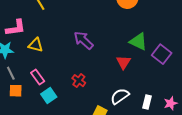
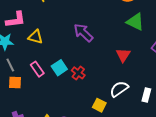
green triangle: (138, 42) -> (135, 22), moved
cyan square: (49, 95) -> (59, 68), moved

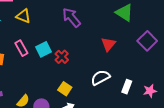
yellow square: (99, 105) -> (65, 89), moved

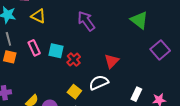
red triangle: (108, 44) -> (112, 61), moved
cyan square: (43, 49) -> (56, 51), turned 35
white semicircle: (100, 78) -> (99, 83), moved

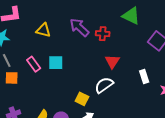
yellow triangle: (38, 16) -> (43, 30), moved
red cross: (74, 60) -> (103, 34), moved, turned -32
white rectangle: (136, 94) -> (144, 77), moved, turned -32

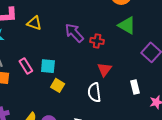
yellow triangle: (43, 30) -> (34, 23), moved
white semicircle: (104, 85) -> (94, 92), turned -66
yellow square: (82, 99) -> (58, 85), moved

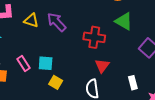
purple arrow: (74, 33) -> (57, 22), moved
red cross: (97, 41) -> (94, 37), size x1.5

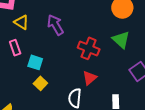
yellow triangle: (31, 20) -> (21, 22), moved
pink rectangle: (24, 63) -> (15, 48), moved

